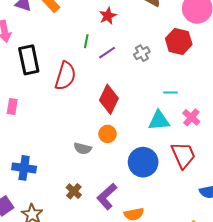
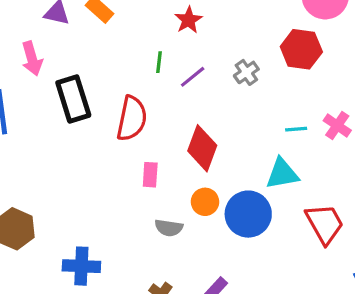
pink rectangle: (12, 106) -> (150, 175), moved
pink cross: (191, 117) -> (337, 125), moved
blue circle: (143, 162) -> (248, 214), moved

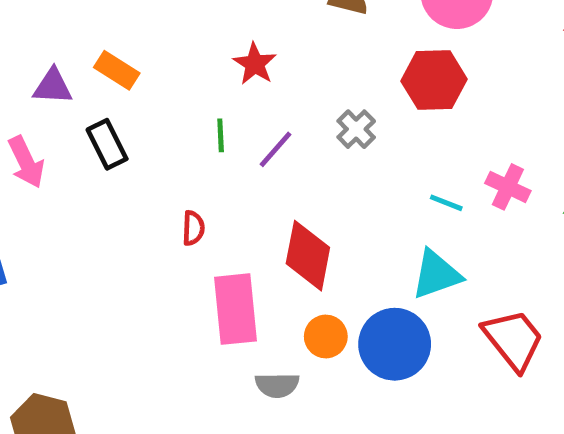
black rectangle: (73, 99) -> (107, 144), moved, size x0.7
red semicircle: (132, 118) -> (193, 228), size x0.5
cyan line: (296, 129) -> (446, 203), turned 35
pink rectangle: (150, 175) -> (235, 309), size x1.8

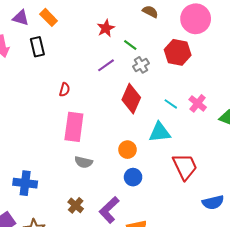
green line: (221, 135) -> (130, 45), moved, turned -64
red diamond: (308, 256) -> (131, 99), moved
orange circle: (326, 337) -> (127, 150), moved
blue circle: (395, 344) -> (133, 177), moved, size x0.6

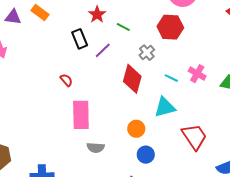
black rectangle: (37, 47) -> (80, 39), moved
gray cross: (141, 65) -> (147, 53), moved
red semicircle: (65, 90) -> (66, 80), turned -48

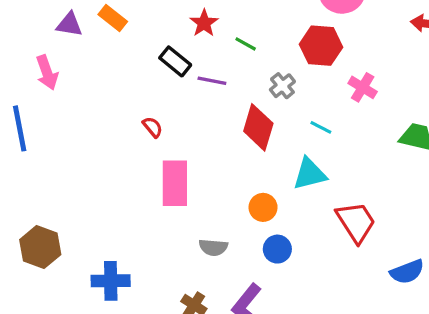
black rectangle: (80, 39) -> (175, 61), turned -30
purple line: (103, 50) -> (212, 81), turned 54
pink cross: (197, 74) -> (363, 87), moved
gray semicircle: (96, 148) -> (213, 247), moved

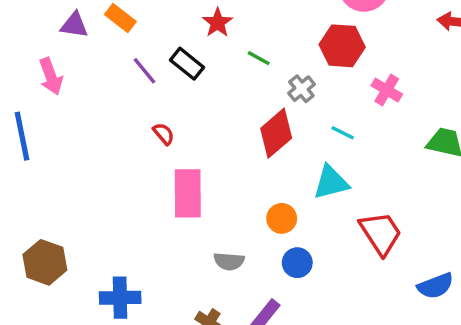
green line: (246, 44) -> (259, 58), moved
purple line: (212, 81) -> (144, 71), moved, turned 40
red diamond: (258, 127) -> (276, 133), turned 33

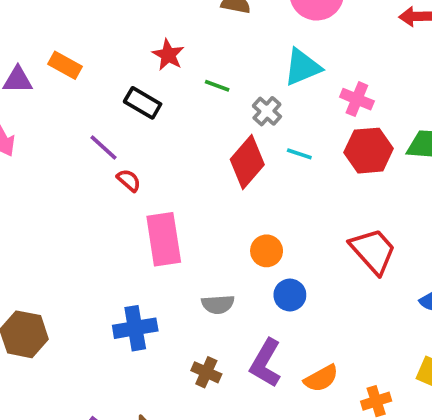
red hexagon: (342, 46) -> (369, 151), moved
purple line: (144, 71) -> (104, 147), moved
cyan line: (343, 133) -> (299, 154), moved
cyan triangle: (331, 182) -> (302, 67), moved
blue cross: (120, 298) -> (135, 328), moved

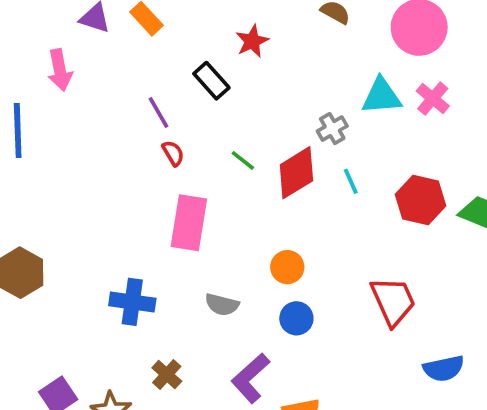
green line: (217, 86) -> (243, 160), moved
pink cross: (357, 99) -> (433, 99), moved
cyan line: (299, 154) -> (351, 181), turned 30
brown cross: (206, 372) -> (167, 374), moved

